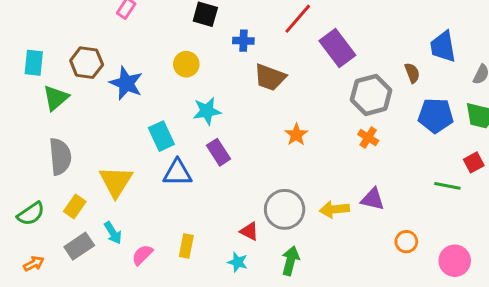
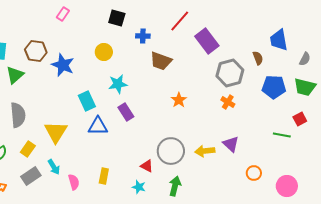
purple triangle: (373, 199) -> (231, 144), turned 30
pink semicircle: (142, 255) -> (74, 182), turned 119

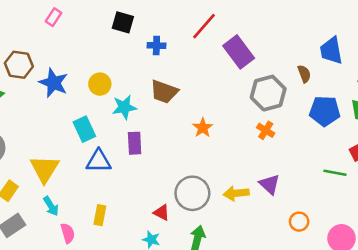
yellow circle: (104, 52) -> (100, 84), moved
brown trapezoid: (161, 61) -> (164, 92), moved
purple rectangle: (126, 112) -> (135, 143), turned 30
cyan arrow: (54, 167) -> (51, 206), moved
yellow rectangle: (104, 176) -> (100, 215), moved

